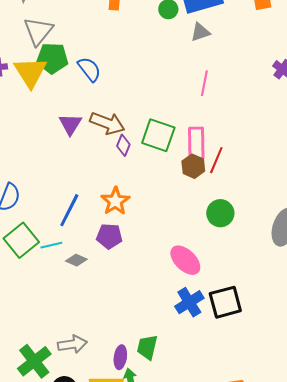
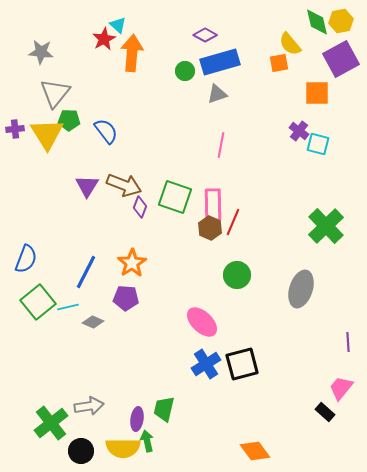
green pentagon: (52, 58) -> (69, 120), size x0.7

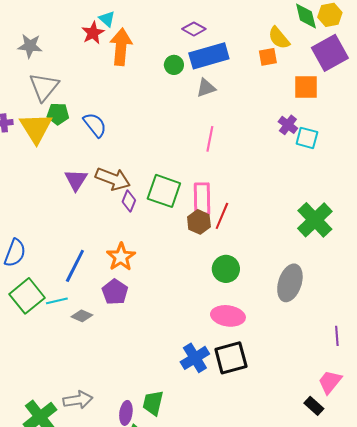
purple pentagon: (126, 298) -> (115, 292), turned 30
pink ellipse: (202, 322) -> (228, 316), moved, turned -36

